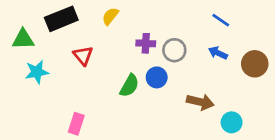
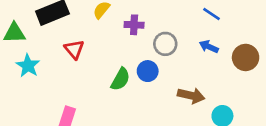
purple cross: (146, 43) -> (134, 25), moved
cyan star: (37, 72) -> (28, 66), turned -30

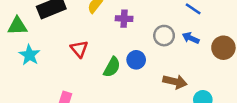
gray circle: (165, 44) -> (164, 36), moved
red triangle: (74, 49) -> (79, 49), moved

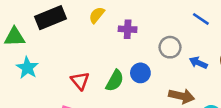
blue arrow: (191, 38) -> (198, 63), moved
red triangle: (79, 49) -> (80, 81), moved

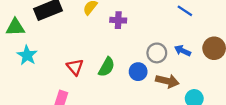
gray circle: (170, 47) -> (157, 53), moved
blue circle: (140, 73) -> (138, 72), moved

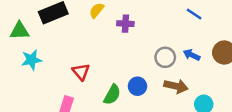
cyan star: (27, 55) -> (32, 60), turned 30
green semicircle: (107, 67) -> (112, 95), moved
blue circle: (138, 72) -> (137, 86), moved

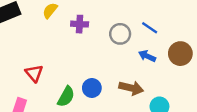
blue line: (194, 14) -> (150, 28), moved
gray circle: (165, 57) -> (120, 34), moved

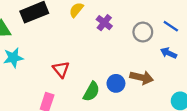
purple cross: (80, 24) -> (104, 23), turned 35
brown arrow: (131, 88) -> (142, 78), moved

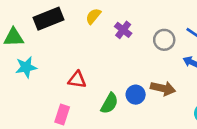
red triangle: (61, 69) -> (77, 80), turned -42

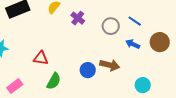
green semicircle: (109, 103) -> (54, 81), moved
pink rectangle: (62, 114) -> (15, 86), moved, turned 35

